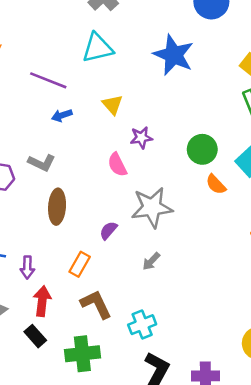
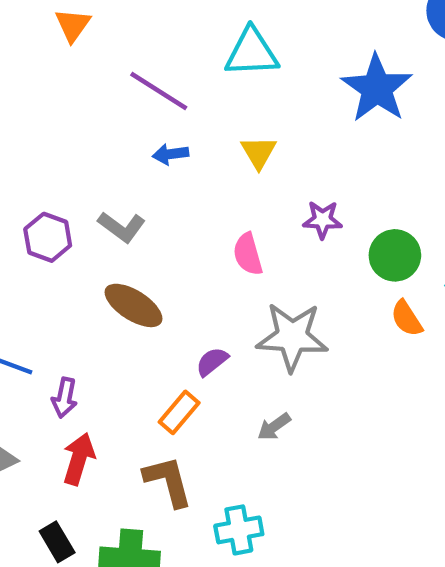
purple star: (141, 138) -> (323, 220), moved
brown ellipse: (57, 207) -> (134, 305), turned -72
orange rectangle: (80, 264) -> (179, 412), moved
black rectangle: (35, 336) -> (57, 542), moved

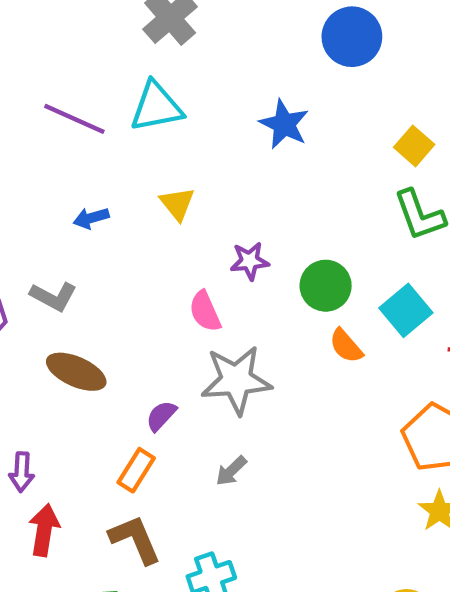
blue star: (377, 88) -> (284, 124), size x0.7
purple line: (159, 91) -> (74, 119), moved
pink semicircle: (248, 254) -> (205, 311), moved

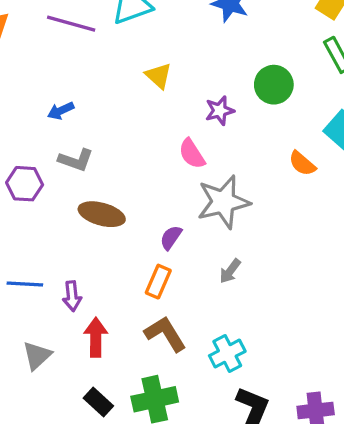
blue arrow: (91, 218) -> (61, 111), moved
green circle: (326, 286) -> (274, 85), moved

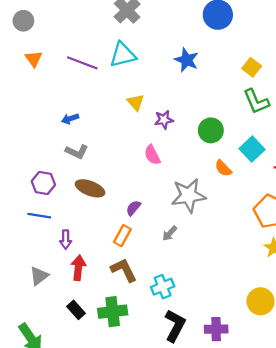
green circle: (274, 85) -> (211, 130), moved
purple star: (220, 111) -> (164, 120), moved
purple hexagon: (25, 184) -> (43, 183), moved
gray star: (223, 202) -> (188, 195), moved
blue line: (25, 284) -> (39, 216), moved

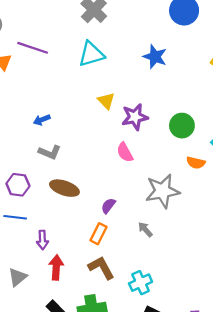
purple line: (82, 63) -> (33, 48), moved
purple star: (164, 120) -> (135, 117), size x1.4
orange semicircle: (223, 168) -> (196, 163), turned -30
gray arrow: (170, 233) -> (145, 229), turned 98

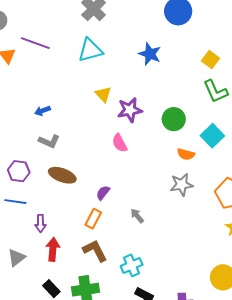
gray star: (162, 191) -> (182, 185), moved, size x0.7

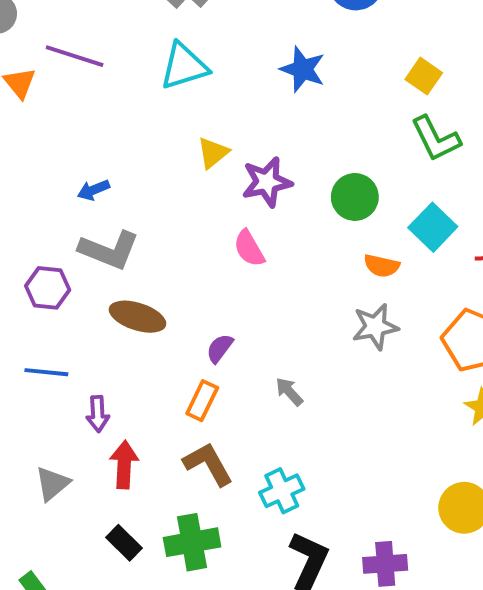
yellow triangle: (103, 94) -> (213, 153), turned 36
gray L-shape: (49, 141) -> (109, 250), size x1.4
purple hexagon: (19, 171) -> (48, 288), moved

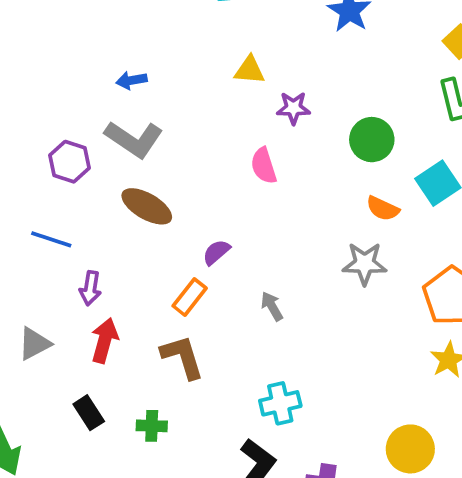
yellow triangle: (213, 153) -> (250, 70), turned 32
purple star: (267, 182) -> (293, 108), size x0.7
cyan cross: (282, 491) -> (280, 403), moved
green cross: (192, 542) -> (152, 426), size x0.6

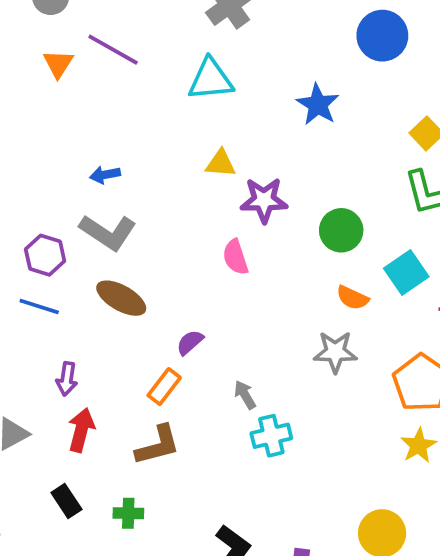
purple star: (293, 108) -> (264, 200), size x1.4
blue line: (51, 239) -> (39, 306), moved
brown L-shape: (182, 357) -> (158, 445), turned 93
cyan cross: (280, 403) -> (271, 436), moved

